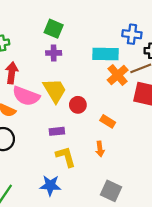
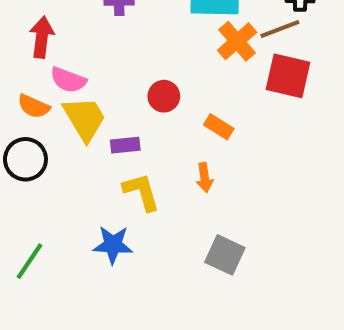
yellow trapezoid: (55, 90) -> (84, 119), moved
pink semicircle: (26, 96) -> (68, 80), size x0.7

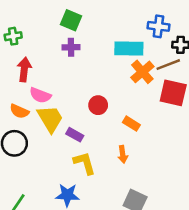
purple rectangle: (125, 145) -> (75, 135), turned 35

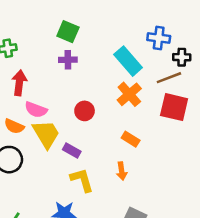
cyan rectangle: (129, 49) -> (128, 61), turned 48
orange cross: (142, 72) -> (129, 94), moved
red circle: (98, 105) -> (85, 111), moved

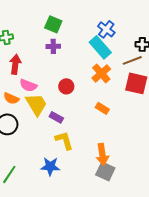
blue cross: (159, 38) -> (106, 29), moved, turned 30
orange arrow: (122, 171) -> (102, 154), moved, size x1.5

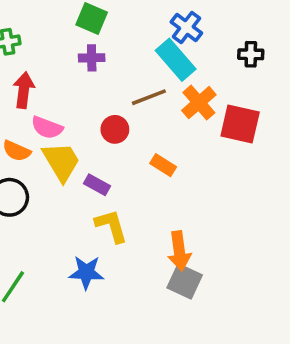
brown line: (132, 60) -> (149, 97), moved
orange cross: (101, 73) -> (199, 103), moved
orange rectangle: (102, 108) -> (163, 165), moved

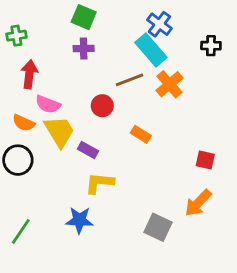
red square: (240, 124) -> (205, 160), moved, size x0.6
yellow L-shape: (111, 226) -> (99, 183), turned -68
orange arrow: (179, 251) -> (198, 203), moved, turned 52

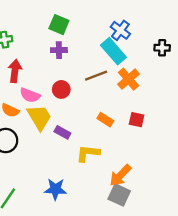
red circle: (102, 106) -> (61, 89), moved
red square: (205, 160) -> (137, 120), moved
yellow L-shape: (99, 183) -> (88, 153), moved
orange arrow: (198, 203) -> (120, 175), moved

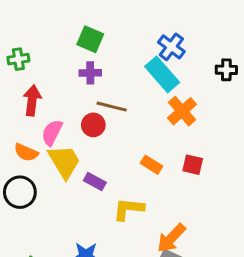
brown line: (96, 76) -> (112, 107), moved, turned 35
pink semicircle: (30, 95) -> (52, 133), turned 96

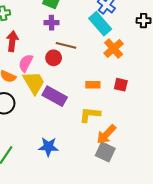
orange rectangle: (151, 165) -> (93, 85), turned -32
purple rectangle: (95, 182) -> (55, 96), size x1.6
yellow L-shape: (128, 209) -> (90, 115), moved

